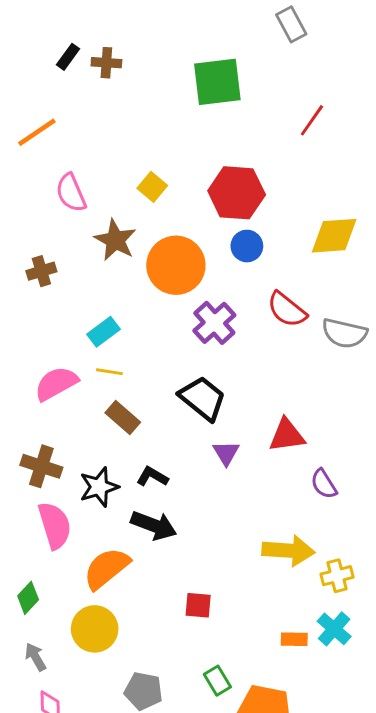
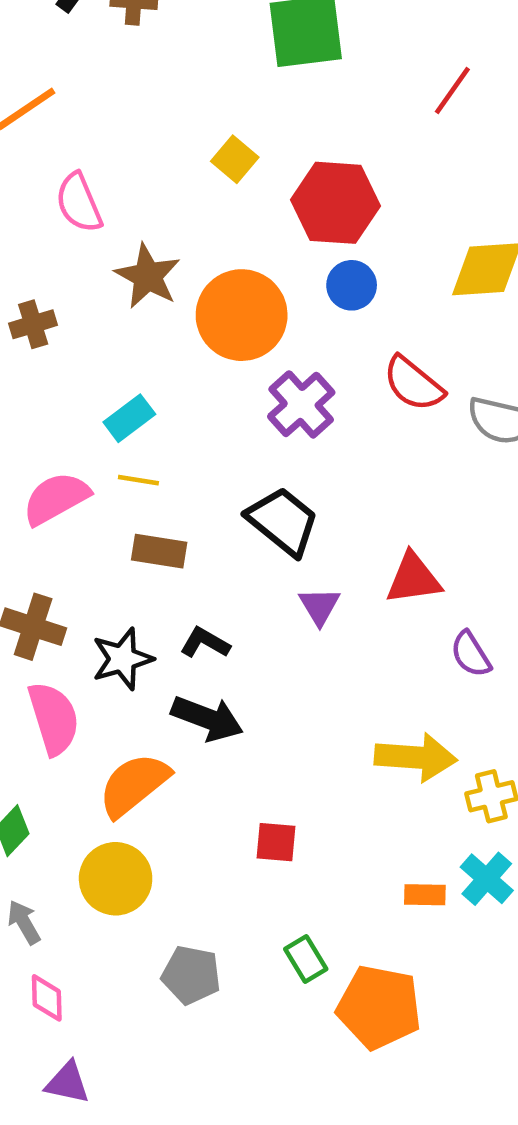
yellow square: (152, 187) -> (235, 159), moved
brown rectangle: (123, 417) -> (159, 551), turned -32

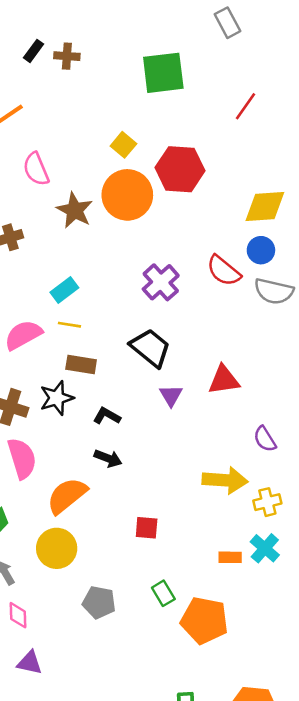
blue circle: (352, 285) -> (261, 250), moved
orange circle: (242, 315) -> (127, 195), moved
purple semicircle: (471, 654) -> (265, 439), moved
black star: (122, 659) -> (57, 398), moved
black arrow: (207, 718) -> (108, 458), size x0.7

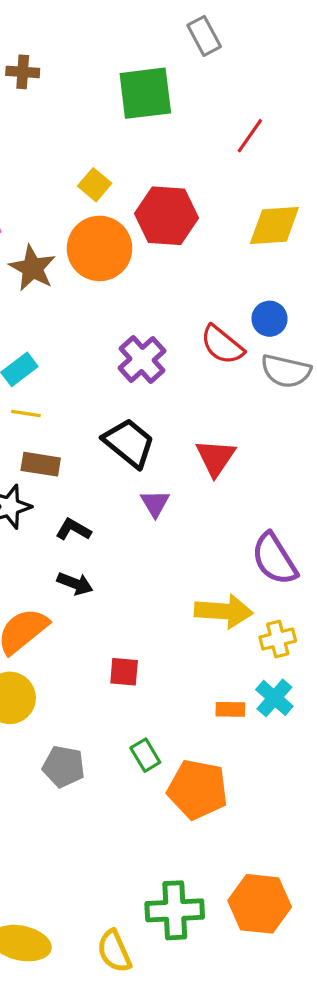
gray rectangle: (228, 23) -> (204, 36), moved
yellow diamond: (265, 206) -> (274, 226), moved
red triangle: (224, 380) -> (216, 458), moved, turned -48
purple semicircle: (265, 439) -> (274, 559), size x1.6

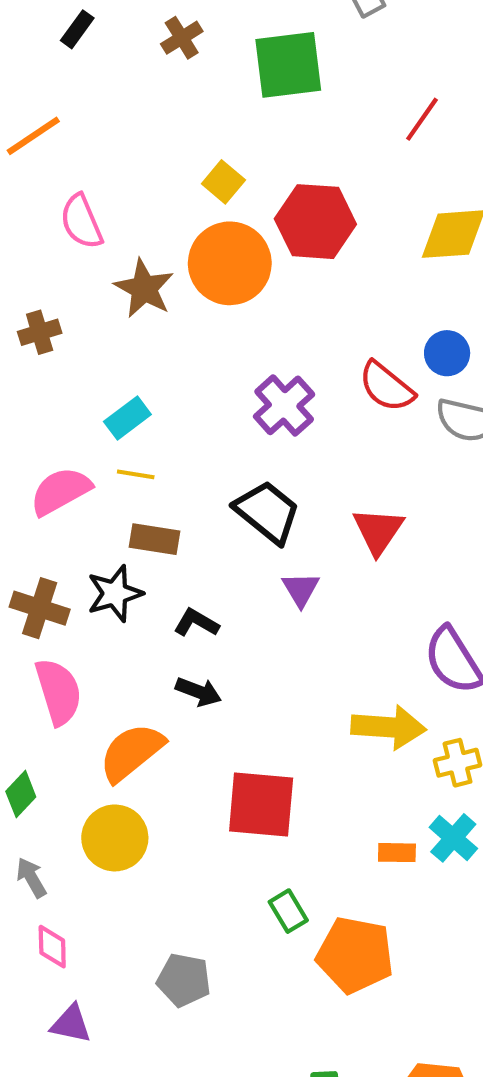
brown cross: (23, 72) -> (182, 38), moved, turned -36
red square: (124, 672) -> (261, 805), size x1.8
gray pentagon: (64, 767) -> (184, 980), moved

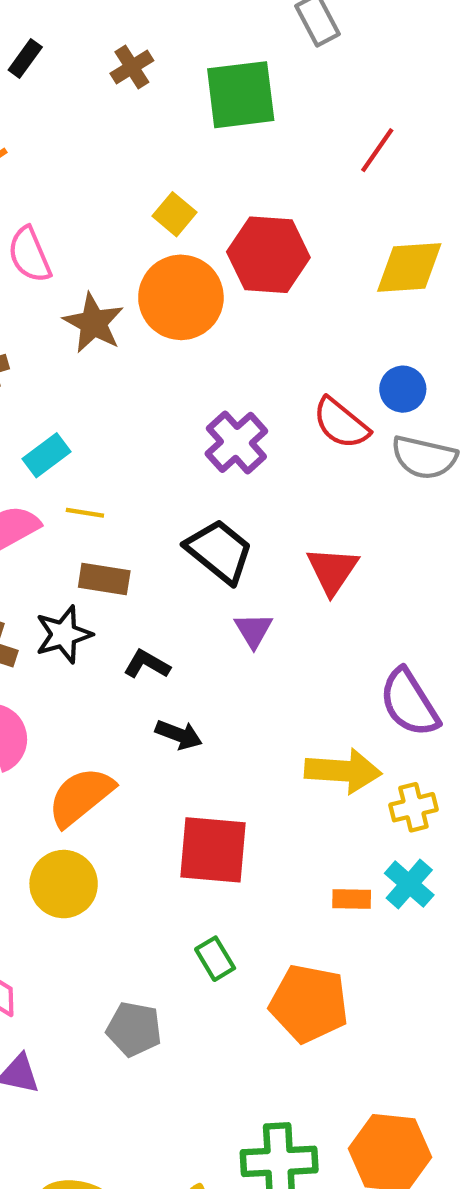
cyan rectangle: (127, 418) -> (47, 455), moved
black arrow: (198, 692) -> (179, 735), moved
green rectangle: (288, 911) -> (215, 959), moved

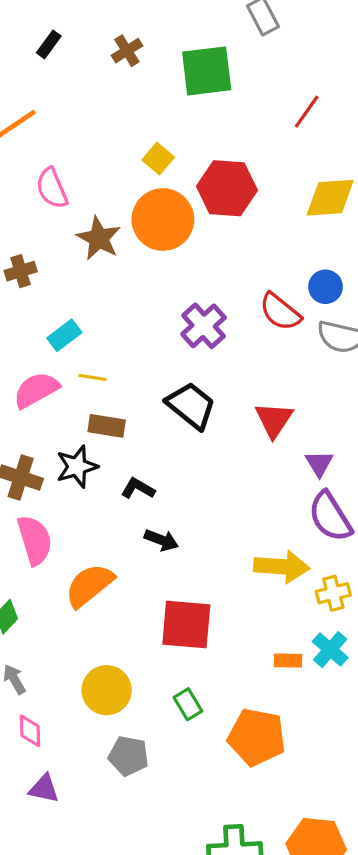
purple triangle: (253, 630) -> (319, 463), moved
yellow circle: (64, 884) -> (107, 690), moved

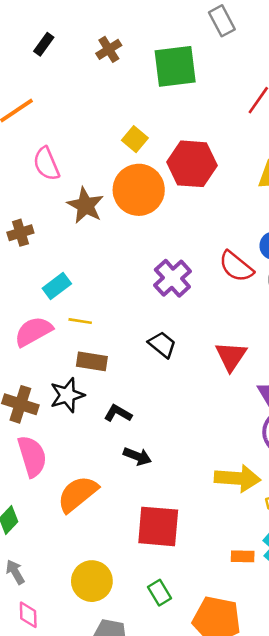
black trapezoid: (191, 406) -> (162, 344), size x0.7

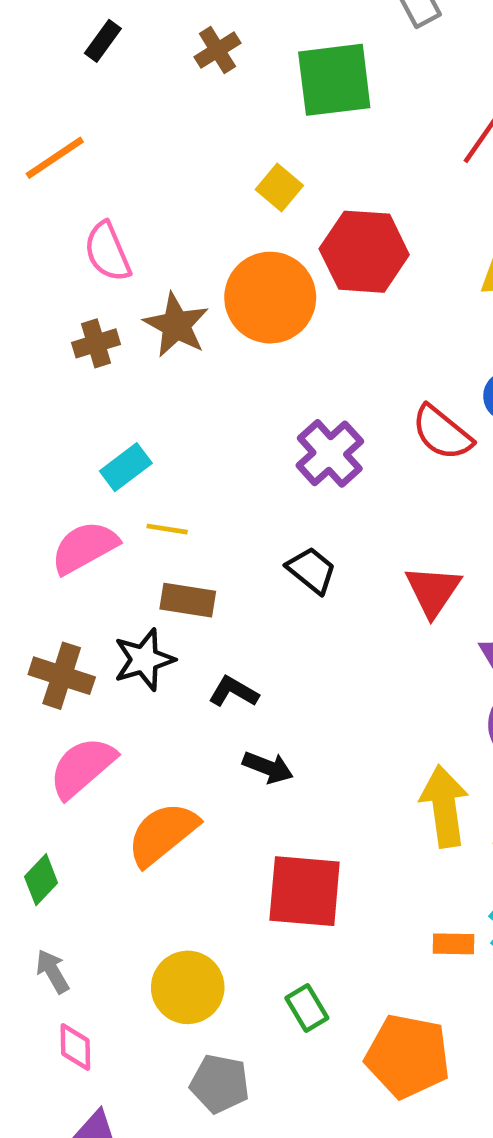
yellow square: (135, 139) -> (279, 188), moved
brown cross: (20, 233) -> (96, 343), moved
pink semicircle: (32, 456) -> (82, 767), turned -114
yellow arrow: (237, 478) -> (444, 806), turned -102

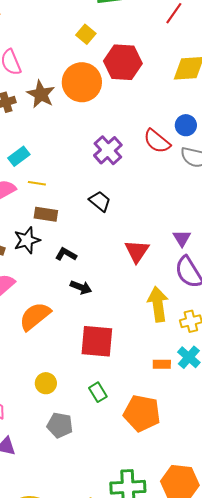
red triangle: (433, 591) -> (137, 251), moved
yellow circle: (188, 987) -> (46, 383), size x0.7

